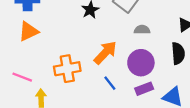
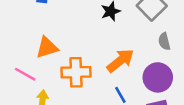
gray semicircle: (142, 30) -> (164, 41), turned -112
orange triangle: (29, 31) -> (47, 47), moved

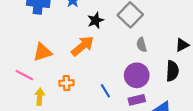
orange arrow: (120, 61) -> (83, 46), moved
orange cross: (76, 72) -> (67, 83), moved, size x0.6

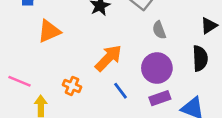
orange arrow: (83, 46) -> (108, 58), moved
orange triangle: (42, 52) -> (49, 31), moved
orange cross: (67, 83) -> (72, 86), turned 32

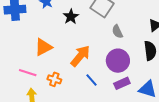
orange triangle: (49, 31) -> (43, 47), moved
pink line: (20, 81) -> (28, 73), moved

